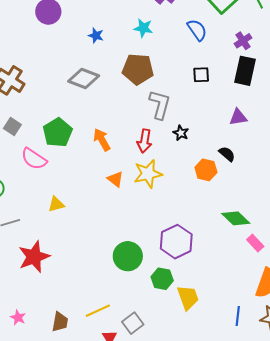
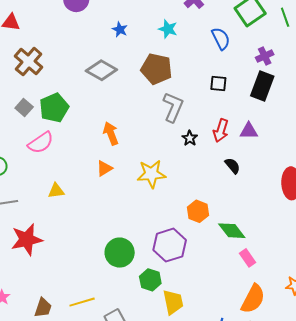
green pentagon: (58, 132) -> (54, 108), moved
red arrow: (144, 141) -> (221, 131), moved
pink semicircle: (34, 159) -> (41, 143), turned -76
orange hexagon: (206, 170) -> (198, 211), moved
orange triangle: (115, 179) -> (104, 168), moved, turned 42

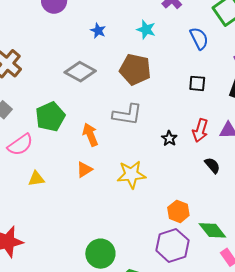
gray L-shape: (173, 107) -> (127, 115), moved, turned 76
green pentagon: (54, 108) -> (50, 117), moved
yellow triangle: (56, 191) -> (36, 179), moved
purple hexagon: (170, 245) -> (172, 245), moved

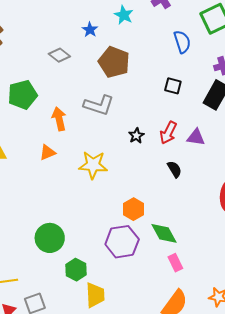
cyan star: (146, 29) -> (124, 15), moved
blue star: (98, 31) -> (90, 30), moved
gray diamond: (80, 72) -> (59, 55), size x0.7

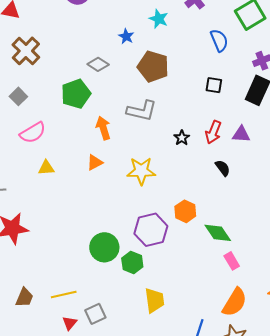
green pentagon: (23, 95) -> (76, 94), moved
purple hexagon: (122, 242) -> (151, 230), moved
green hexagon: (76, 270) -> (132, 262), moved

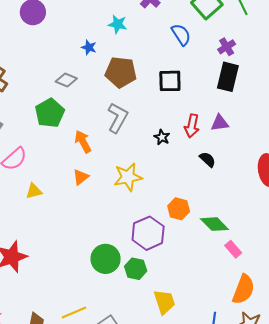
black square: (214, 85) -> (170, 81), moved, size x1.4
gray L-shape: (142, 111) -> (118, 118), turned -64

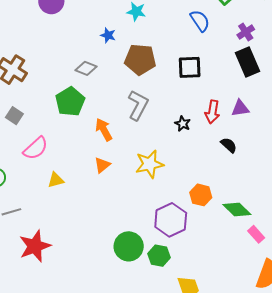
black rectangle: (228, 77) -> (247, 62), turned -36

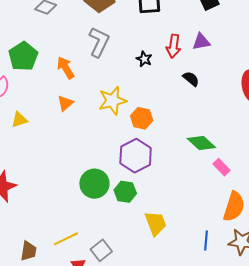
green pentagon: (70, 102) -> (23, 56), moved
orange hexagon: (201, 195) -> (142, 118), moved

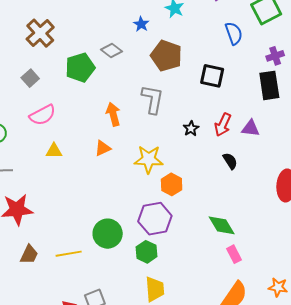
gray L-shape: (99, 42) -> (152, 99), turned -32
green pentagon: (23, 56) -> (80, 68), moved
green hexagon: (125, 192) -> (147, 252), moved
yellow line: (66, 239) -> (69, 254), moved
brown trapezoid: (28, 251) -> (29, 254), moved

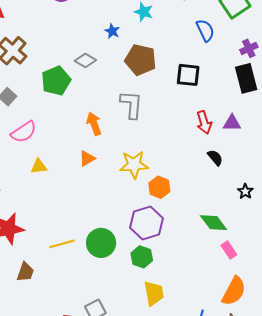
red arrow: (223, 125) -> (204, 122), turned -35
black star: (191, 129) -> (245, 191), moved
yellow line: (69, 254) -> (62, 244), moved

